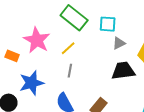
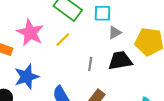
gray line: (70, 71) -> (90, 64), moved

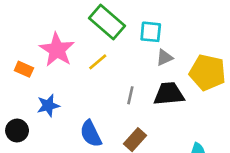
blue star: (27, 77) -> (48, 106), size x0.7

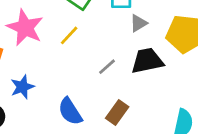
gray line: (130, 95) -> (107, 67), turned 42

